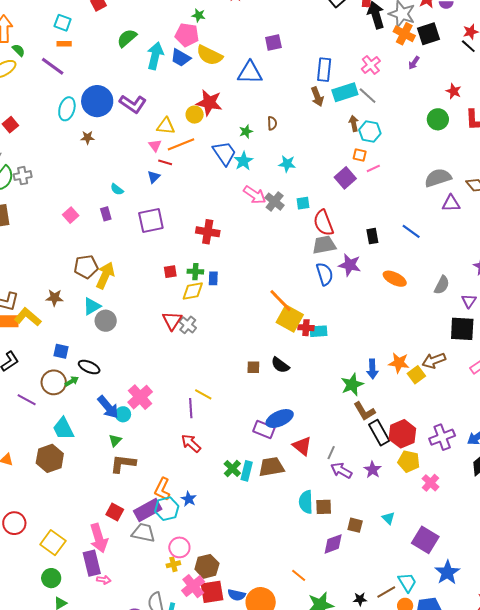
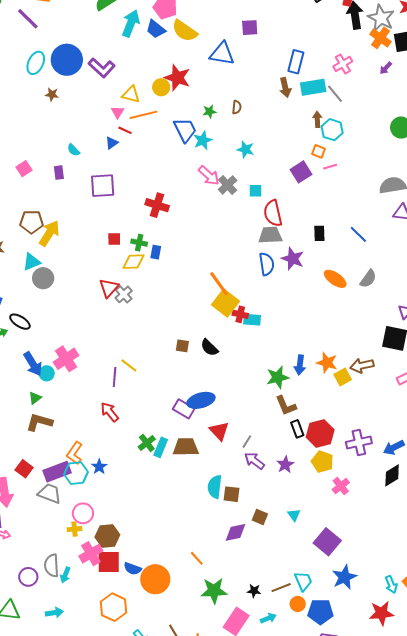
gray semicircle: (442, 285) -> (368, 279), moved
black rectangle: (379, 433) -> (297, 429), size x0.7

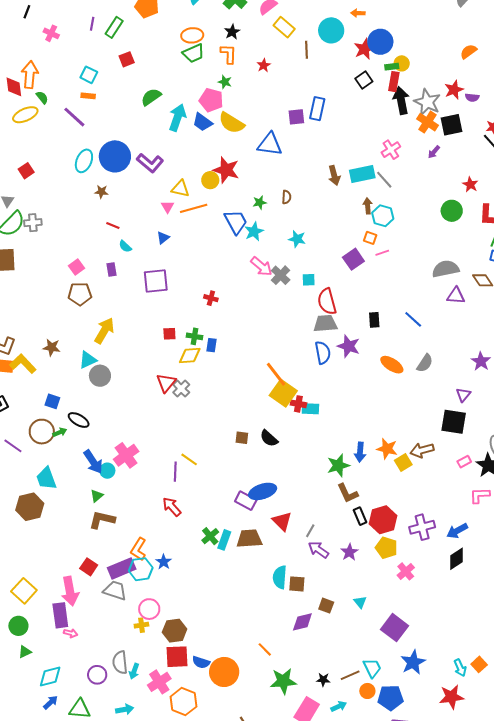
blue rectangle: (296, 62) -> (317, 109), moved
red line: (125, 130) -> (113, 225), moved
red cross: (157, 205) -> (211, 298), size x0.6
brown pentagon: (32, 222) -> (80, 294), moved
pink cross: (91, 554) -> (159, 682), moved

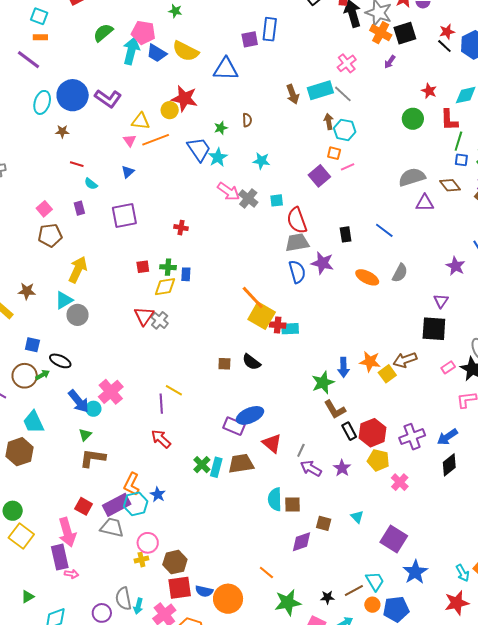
pink pentagon: (211, 100) -> (143, 32), moved
green circle: (18, 626) -> (13, 511), moved

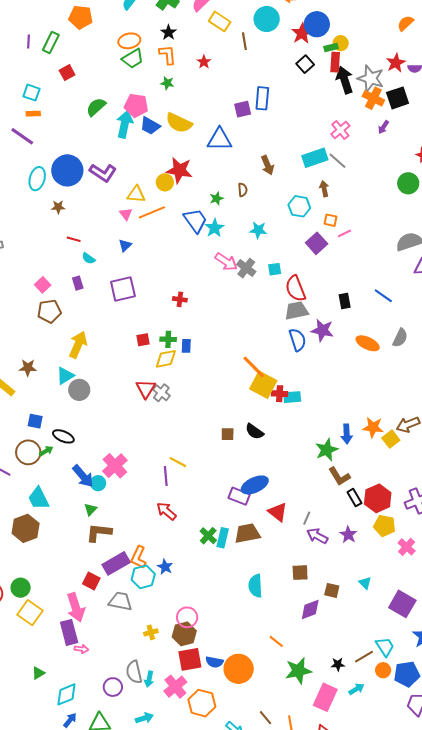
brown arrow: (293, 94) -> (267, 165), moved
cyan hexagon: (345, 130) -> (299, 206), moved
cyan semicircle: (275, 499) -> (255, 586), moved
purple rectangle: (117, 505) -> (116, 563), moved
pink circle: (148, 543) -> (187, 617), moved

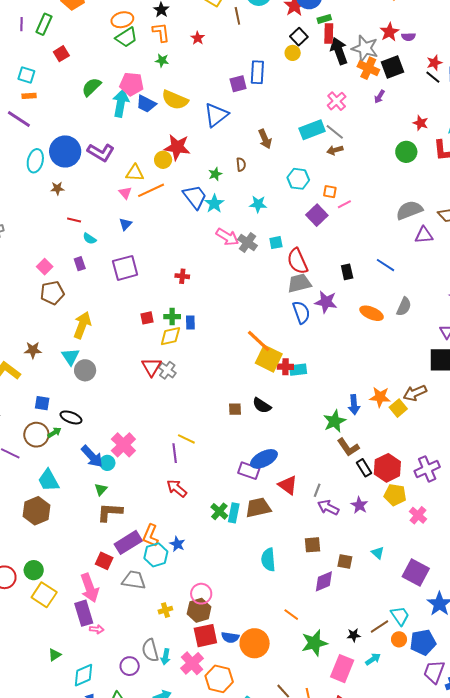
yellow circle: (341, 43) -> (293, 53), moved
blue triangle: (220, 139) -> (216, 115), turned -36
brown arrow: (324, 189) -> (335, 150), moved, turned -91
cyan triangle: (65, 376) -> (71, 357), turned -30

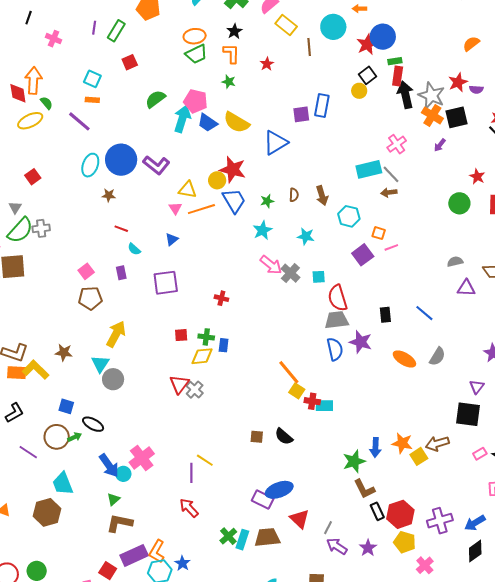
brown arrow: (265, 139) -> (322, 196), moved
blue trapezoid: (195, 197) -> (234, 201), moved
gray semicircle: (409, 210) -> (455, 262), size x0.6
yellow square: (269, 359) -> (297, 391), size x0.6

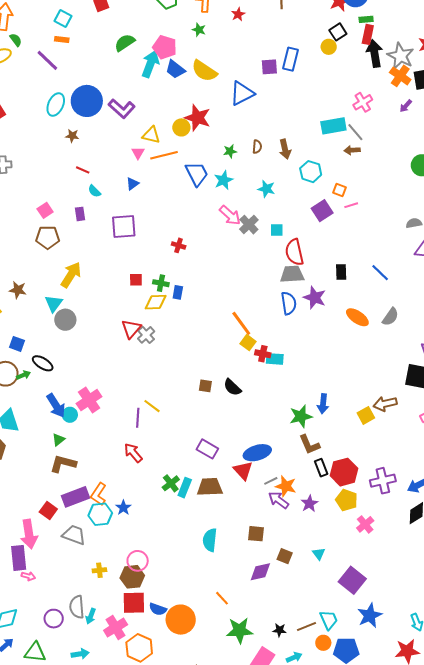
blue trapezoid: (234, 201) -> (197, 174), moved
orange star: (402, 443) -> (286, 486), moved
blue ellipse: (279, 490) -> (257, 453), moved
gray line: (328, 528) -> (271, 481), turned 32

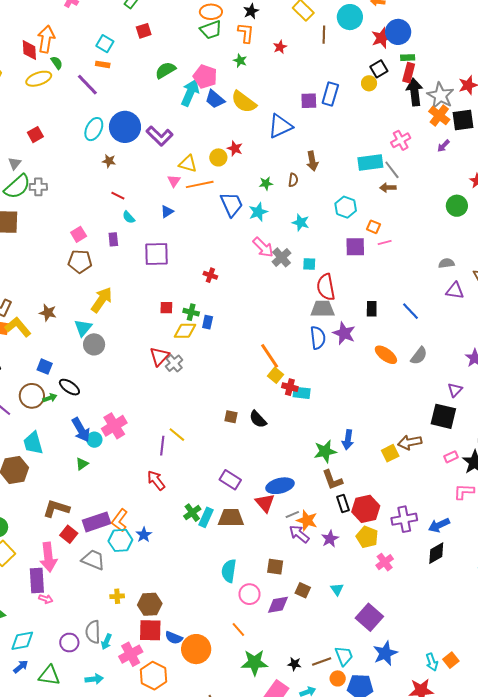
red star: (198, 118) -> (235, 148), size x0.6
brown arrow: (285, 149) -> (312, 161), moved
purple square: (322, 211) -> (355, 247), turned 30
brown L-shape: (63, 464) -> (56, 508), moved
pink circle: (138, 561) -> (250, 594), moved

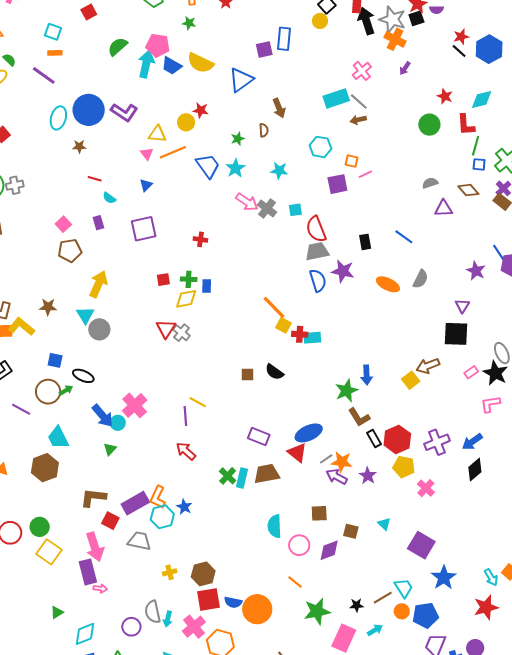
black square: (463, 120) -> (416, 18), moved, size x0.7

